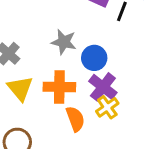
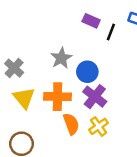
gray star: (64, 42) -> (61, 58), turned 30
yellow cross: (107, 107) -> (99, 126), moved

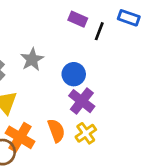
gray star: (61, 58) -> (32, 59), moved
orange cross: (58, 97) -> (20, 137), moved, turned 30

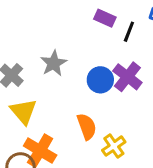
purple cross: (82, 101) -> (127, 77), moved
orange semicircle: (56, 131) -> (87, 126), moved

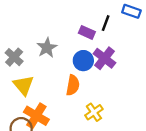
purple rectangle: (105, 18) -> (87, 32), moved
orange semicircle: (87, 126) -> (73, 85), moved, turned 30

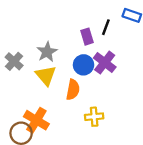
purple rectangle: (87, 32) -> (87, 37), turned 49
yellow triangle: (23, 85) -> (46, 75), moved
yellow cross: (94, 112) -> (94, 117), turned 30

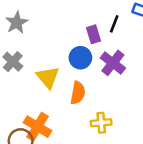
gray star: (47, 52) -> (17, 23), moved
blue circle: (84, 65) -> (80, 58), moved

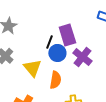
black line: (114, 24) -> (49, 42), moved
purple rectangle: (93, 34) -> (67, 35), size x1.5

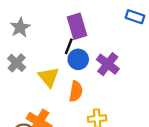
purple rectangle: (67, 35) -> (77, 26), moved

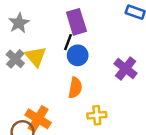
purple cross: (108, 64) -> (126, 68), moved
yellow triangle: (49, 77) -> (36, 57), moved

